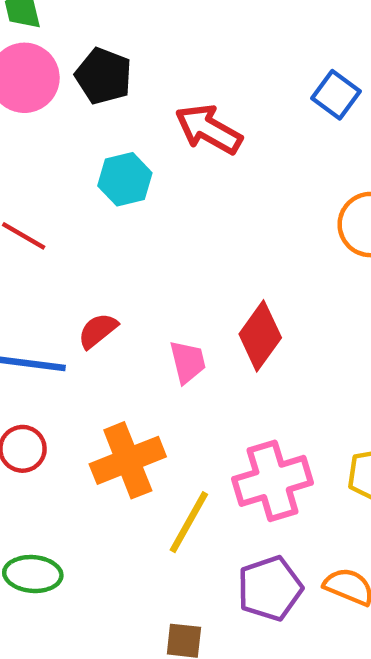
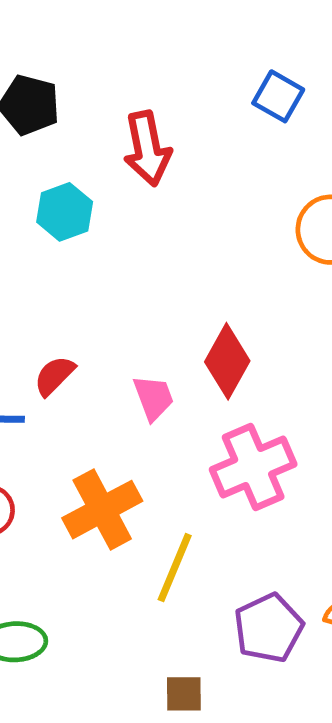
red arrow: (209, 129) -> (147, 149), turned -124
pink cross: (273, 481) -> (253, 467), moved

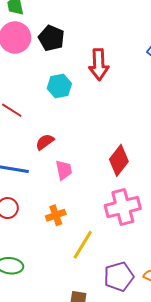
red semicircle: (54, 376) -> (45, 142), moved
pink trapezoid: (154, 398) -> (64, 170), moved
orange cross: (102, 510) -> (56, 215), size x0.6

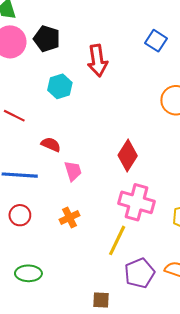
red semicircle: (45, 142) -> (51, 144), turned 66
pink cross: (123, 207) -> (136, 202), turned 36
yellow line: (83, 245) -> (117, 240), moved

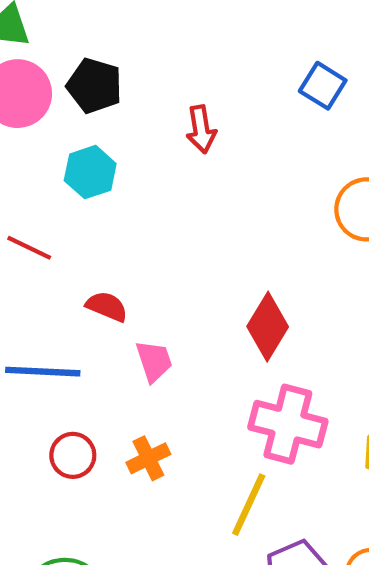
red arrow: (97, 61) -> (201, 129), size x0.7
cyan hexagon: (60, 86) -> (90, 172), moved
red circle: (20, 215) -> (73, 455), moved

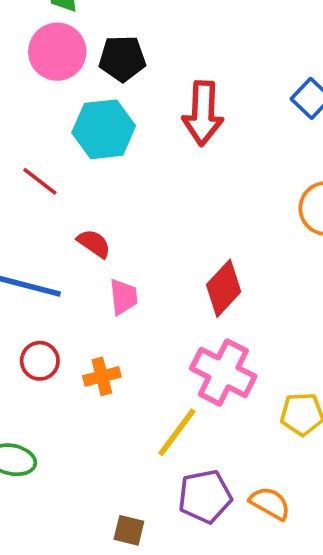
black pentagon: (95, 86) -> (122, 59), turned -30
red arrow: (201, 129) -> (203, 113), size x1.6
cyan hexagon: (90, 172) -> (104, 129), size x1.4

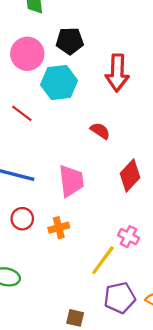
pink circle: (57, 52) -> (27, 54), moved
red semicircle: (94, 243) -> (100, 131), moved
pink trapezoid: (123, 297) -> (71, 181), size x1.5
pink cross: (223, 372) -> (129, 237), moved, size x0.6

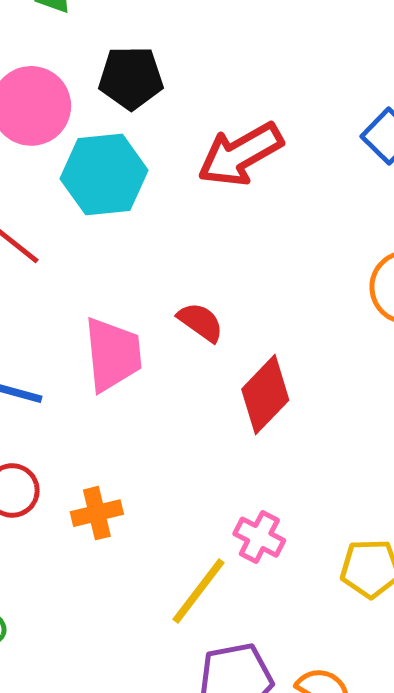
red arrow: (117, 73) -> (240, 154), turned 57
red semicircle: (100, 131) -> (201, 322), moved
pink trapezoid: (71, 181) -> (113, 354), moved

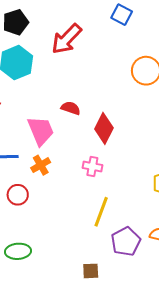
orange cross: (97, 513) -> (41, 165), moved
pink cross: (259, 537) -> (92, 167), moved

